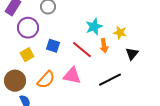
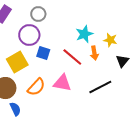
purple circle: (28, 28) -> (29, 35), moved
yellow square: (27, 55) -> (17, 62), size x1.5

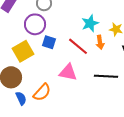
orange semicircle: (36, 87) -> (42, 92), moved
black line: (100, 87) -> (106, 76), turned 30

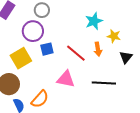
cyan star: (90, 23) -> (94, 21), moved
blue square: (49, 42) -> (47, 49), turned -32

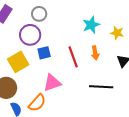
yellow star: (114, 36) -> (117, 33), moved
red line: (76, 53) -> (73, 57), turned 30
pink triangle: (66, 79) -> (52, 83), moved, turned -30

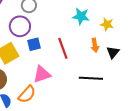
cyan star: (91, 25) -> (81, 16), turned 30
orange arrow: (95, 53) -> (95, 45), moved

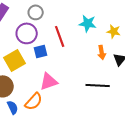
red line: (63, 48) -> (60, 36), moved

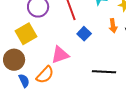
blue square: (41, 51) -> (84, 34), moved, turned -32
black line: (98, 85) -> (104, 72), moved

